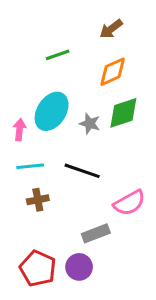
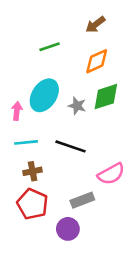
red pentagon: (38, 268) -> (33, 204), moved

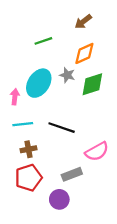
gray star: (77, 106) -> (67, 75), moved
red pentagon: (33, 204) -> (28, 178), turned 30

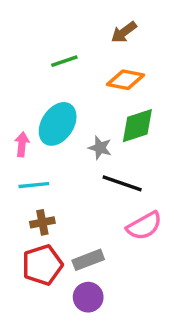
orange diamond: (84, 53) -> (126, 80), turned 35
gray star: (67, 75) -> (100, 148), moved
black line: (62, 128) -> (122, 183), moved
gray rectangle: (72, 174) -> (88, 260), moved

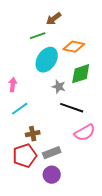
brown arrow: (124, 32) -> (54, 19), moved
cyan ellipse: (58, 124) -> (47, 60), moved
cyan line: (34, 185) -> (20, 109), turned -30
brown cross: (42, 222) -> (33, 134), moved

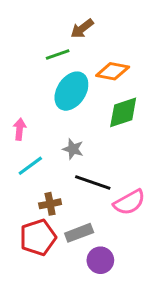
gray star: (59, 87) -> (73, 149), moved
black line: (72, 108) -> (93, 182), moved
purple circle: (52, 175) -> (100, 260), moved

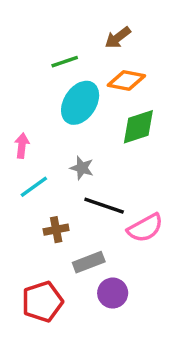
brown arrow: (82, 29) -> (118, 38), moved
red pentagon: (38, 237) -> (42, 302), moved

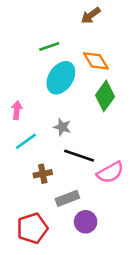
brown arrow: (118, 38) -> (91, 15), moved
orange diamond: (126, 80) -> (96, 61), turned 48
green diamond: (138, 127) -> (105, 96), turned -36

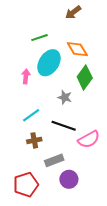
pink arrow: (17, 110) -> (26, 76), moved
gray star: (62, 127) -> (65, 97), moved
cyan line: (26, 141) -> (31, 115), moved

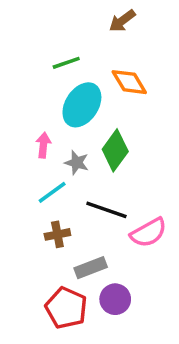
pink arrow: (26, 76) -> (43, 145), moved
green diamond: (85, 77) -> (115, 150), moved
gray star: (65, 97) -> (77, 163), moved
red pentagon: (26, 185) -> (66, 308), moved, turned -30

